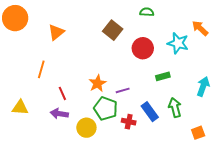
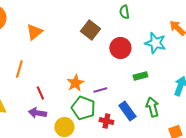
green semicircle: (147, 12) -> (124, 12), turned -104

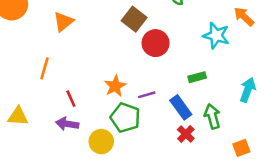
red circle: (120, 48) -> (156, 43), moved
blue rectangle: (127, 111) -> (181, 107), moved
red cross: (106, 121) -> (186, 134), moved, turned 32

